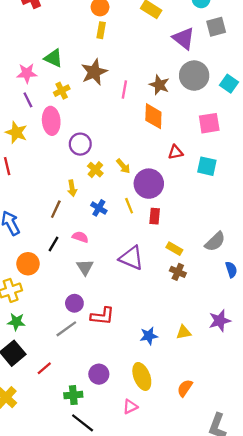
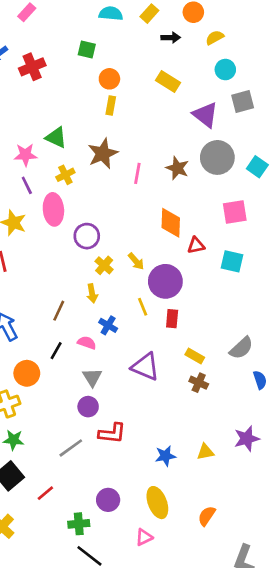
orange diamond: (153, 116) -> (171, 223), moved
yellow arrow: (72, 188) -> (92, 293), moved
blue cross: (99, 208) -> (108, 325), moved
purple circle: (74, 303) -> (88, 407), moved

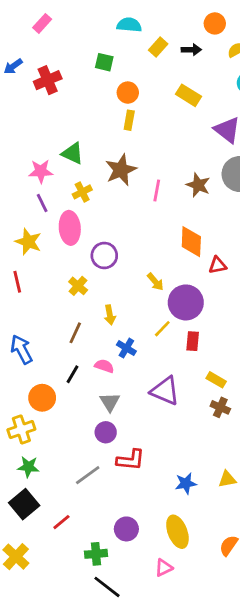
yellow rectangle: (149, 14) -> (158, 47), moved
yellow cross: (104, 265) -> (78, 286), moved
yellow line: (143, 307) -> (162, 329), turned 66

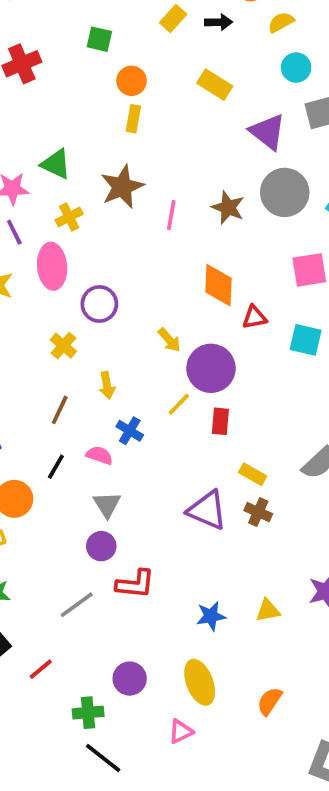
purple triangle: (165, 391) -> (207, 510), moved

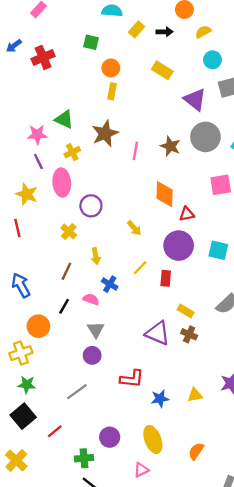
cyan square: (306, 340) -> (218, 250), moved
purple circle: (211, 368) -> (179, 246), moved
red L-shape: (135, 584) -> (132, 379), moved

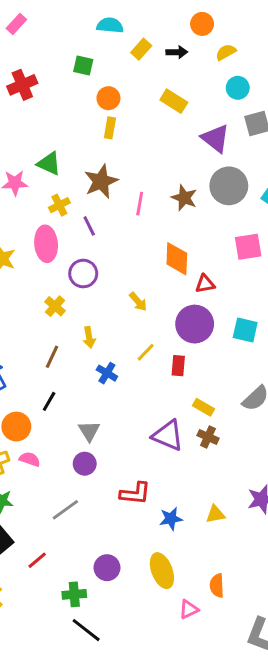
purple line: (38, 161) -> (89, 226), moved
pink semicircle: (91, 299) -> (30, 459), moved
orange semicircle: (196, 451) -> (217, 586), turned -36
pink triangle: (141, 470) -> (189, 609), moved

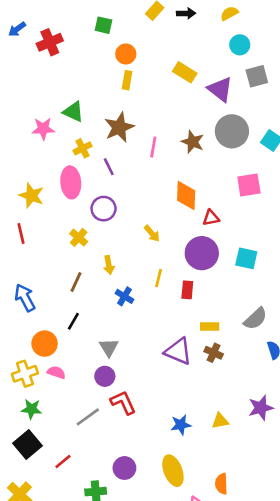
yellow rectangle: (174, 101) -> (185, 72), moved
yellow line: (146, 352) -> (159, 278), turned -30
yellow rectangle: (204, 407) -> (210, 327), turned -30
red L-shape: (135, 493) -> (123, 403), moved, turned -120

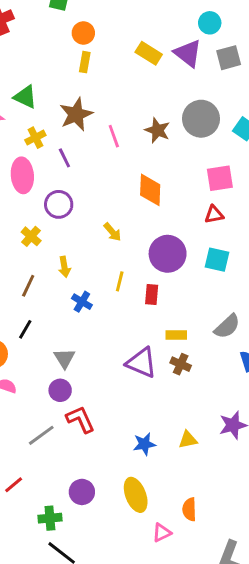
purple triangle: (220, 89) -> (188, 53), moved
pink line: (153, 147) -> (114, 136), turned -30
red triangle: (211, 218) -> (214, 215), moved

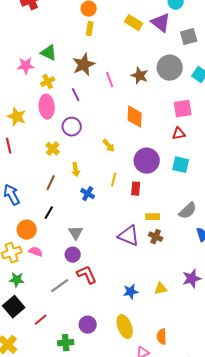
gray square: (229, 58) -> (189, 37), moved
yellow cross: (35, 138) -> (48, 82), moved

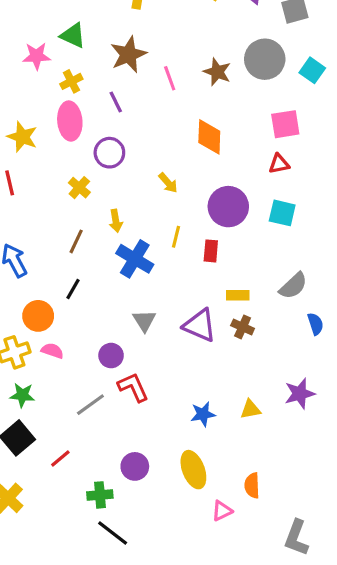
blue cross: (88, 194) -> (135, 259), size x1.6
gray triangle: (76, 233) -> (144, 321), moved

